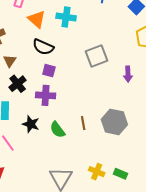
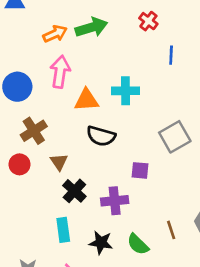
orange triangle: (37, 19) -> (86, 100), turned -36
purple square: (49, 71) -> (140, 170), moved

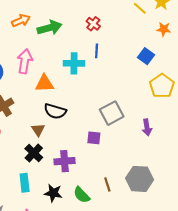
orange arrow: (55, 34) -> (21, 21), moved
blue line: (171, 55) -> (97, 51), moved
cyan cross: (125, 91) -> (74, 63), moved
brown triangle: (59, 162) -> (38, 130), moved
purple square: (140, 170) -> (94, 138), moved

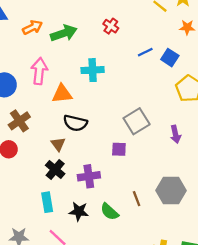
blue line: (97, 51) -> (145, 52), moved, turned 64

